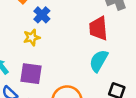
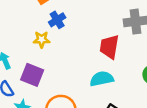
cyan semicircle: (99, 61) -> (102, 79), turned 35

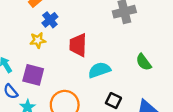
red trapezoid: (109, 47) -> (78, 45), moved

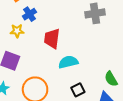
green semicircle: (144, 62) -> (111, 79), moved
black square: (113, 101) -> (78, 90), turned 32

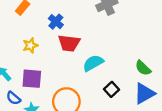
blue cross: (29, 14) -> (56, 22), moved
red trapezoid: (52, 38) -> (69, 43), turned -75

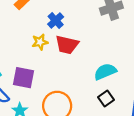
yellow star: (30, 45) -> (40, 42), moved
cyan semicircle: (93, 63) -> (105, 72), moved

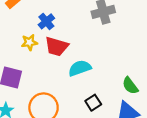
cyan semicircle: (105, 72) -> (80, 68), moved

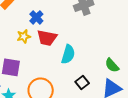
cyan semicircle: (80, 68) -> (68, 54), turned 132

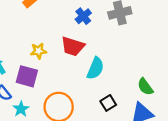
blue cross: (36, 17) -> (83, 16), moved
yellow star: (24, 36) -> (38, 51), moved

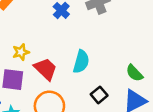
red trapezoid: (73, 46) -> (46, 69), moved, turned -145

